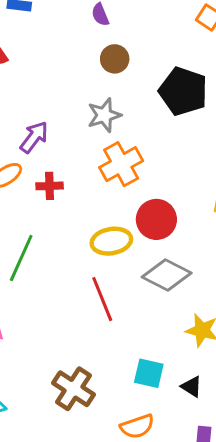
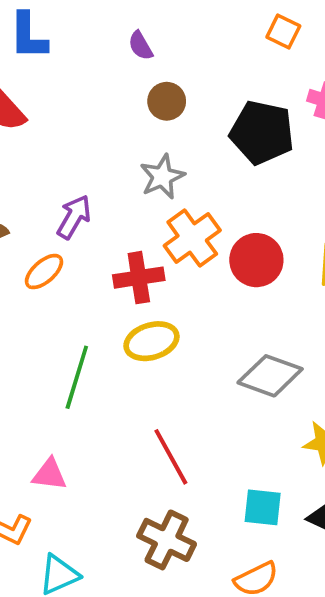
red cross: (50, 186) -> (139, 278), moved, size x1.4
red circle: (156, 219) -> (256, 260), moved
yellow ellipse: (111, 241) -> (152, 341), moved
red line: (102, 299) -> (171, 457), moved

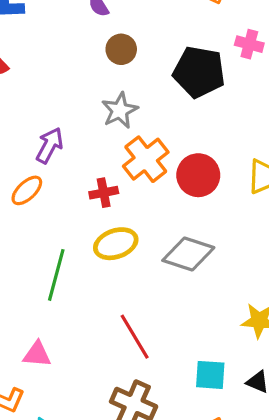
red cross: (139, 278) -> (104, 193), size x0.7
gray diamond: (270, 376) -> (188, 254), moved

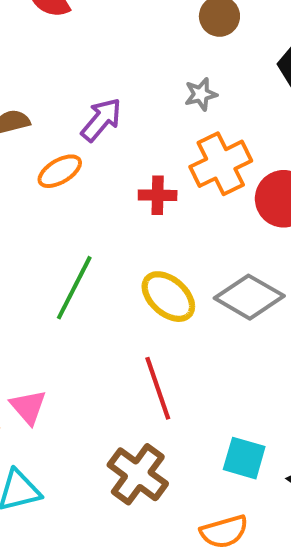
gray star: (120, 110) -> (201, 94), size x0.7
yellow ellipse: (116, 244) -> (168, 297), moved, turned 48
pink triangle: (37, 354) -> (28, 407), moved, turned 32

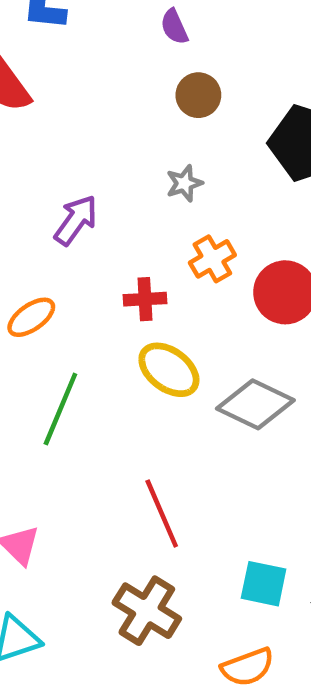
orange cross: (221, 164) -> (212, 259), size x0.7
orange ellipse: (60, 171) -> (31, 317), moved
yellow ellipse: (168, 297) -> (169, 370), moved

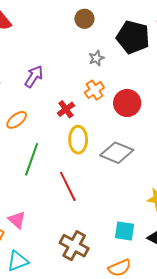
gray star: (184, 183) -> (96, 58), moved
red cross: (145, 299) -> (66, 109), turned -30
yellow ellipse: (169, 370) -> (78, 140), turned 56
red line: (162, 513) -> (68, 186), moved

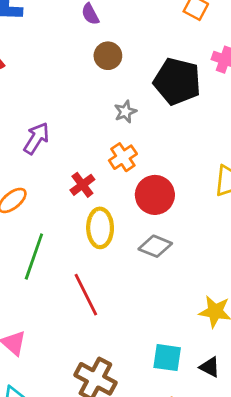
red circle: (127, 103) -> (155, 195), moved
gray diamond: (117, 153) -> (155, 246), size x0.7

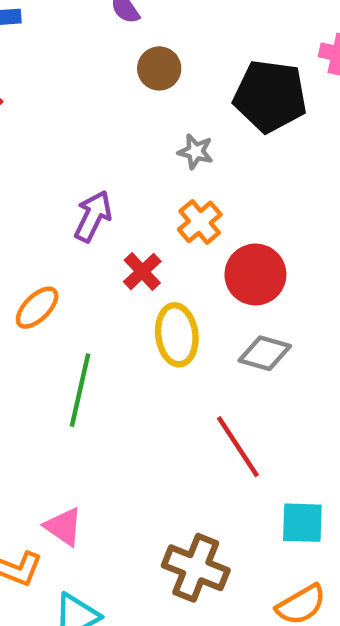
gray star: (125, 112) -> (196, 152), turned -30
purple arrow: (36, 138) -> (93, 216), moved
red line: (86, 295) -> (238, 447), moved

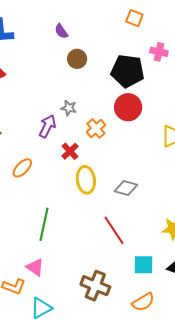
gray star: (196, 152) -> (69, 108), moved
red circle: (255, 274) -> (128, 107), moved
green line: (80, 390) -> (44, 224), moved

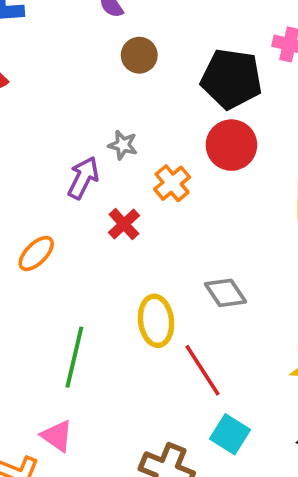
yellow ellipse: (86, 180) -> (156, 321), moved
gray diamond: (126, 188) -> (225, 293), turned 40
cyan square: (144, 265) -> (230, 434), moved, turned 30

